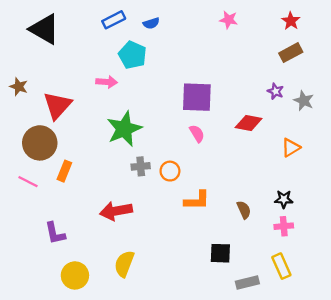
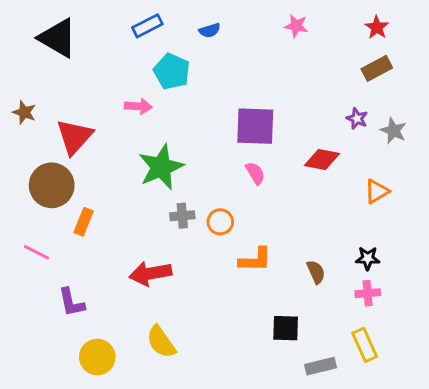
blue semicircle: (151, 23) -> (210, 30), moved
pink line: (28, 182) -> (36, 252), moved
yellow semicircle: (124, 264) -> (161, 342), turned -56

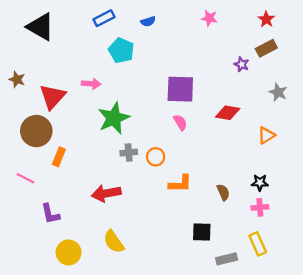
pink arrow: (138, 106) -> (91, 84), moved
purple star: (357, 118) -> (242, 64), moved

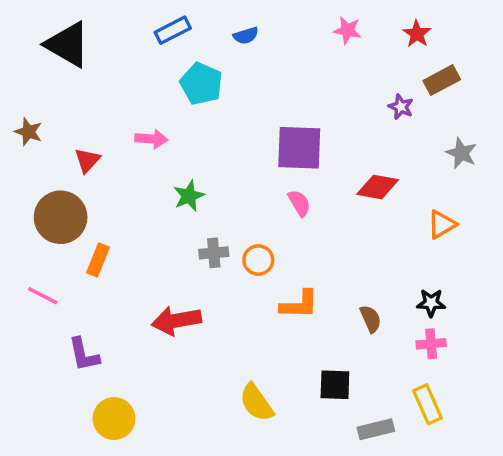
red star: (266, 19) -> (417, 34), moved
red triangle: (52, 97) -> (87, 160), size x0.6
green star: (114, 118) -> (189, 196), size x0.6
yellow semicircle: (114, 242) -> (257, 403), moved

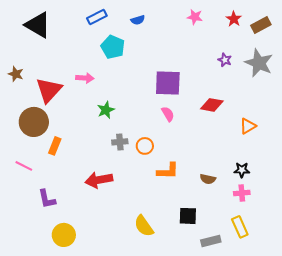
brown rectangle: (442, 80) -> (261, 25), moved
gray star: (461, 153) -> (259, 63), moved, size x1.6
red triangle: (87, 160) -> (49, 90), size x1.8
brown semicircle: (371, 319) -> (208, 179), turned 126

